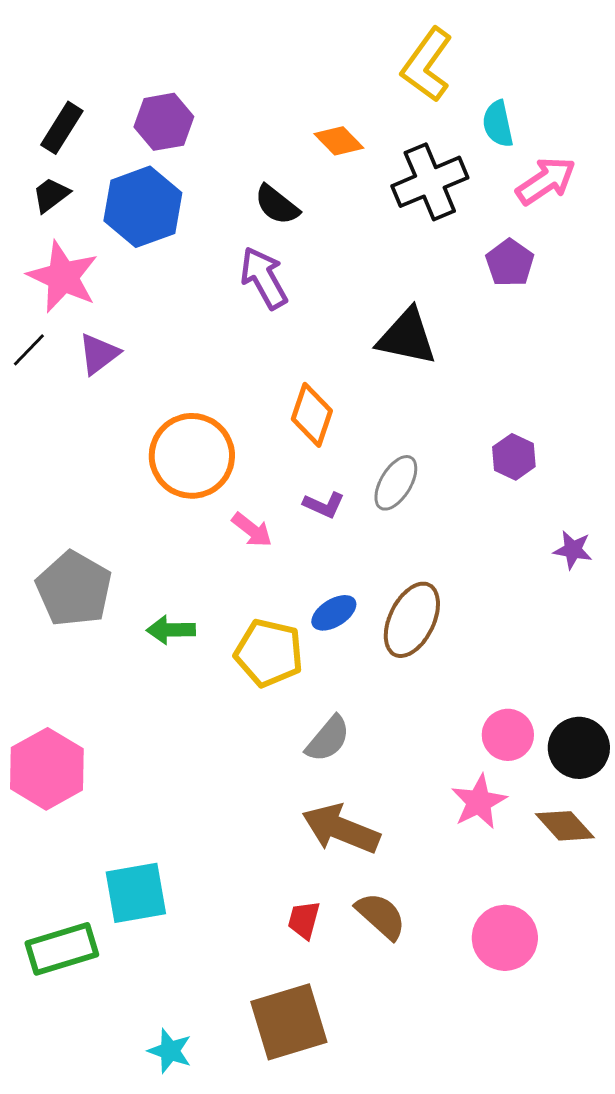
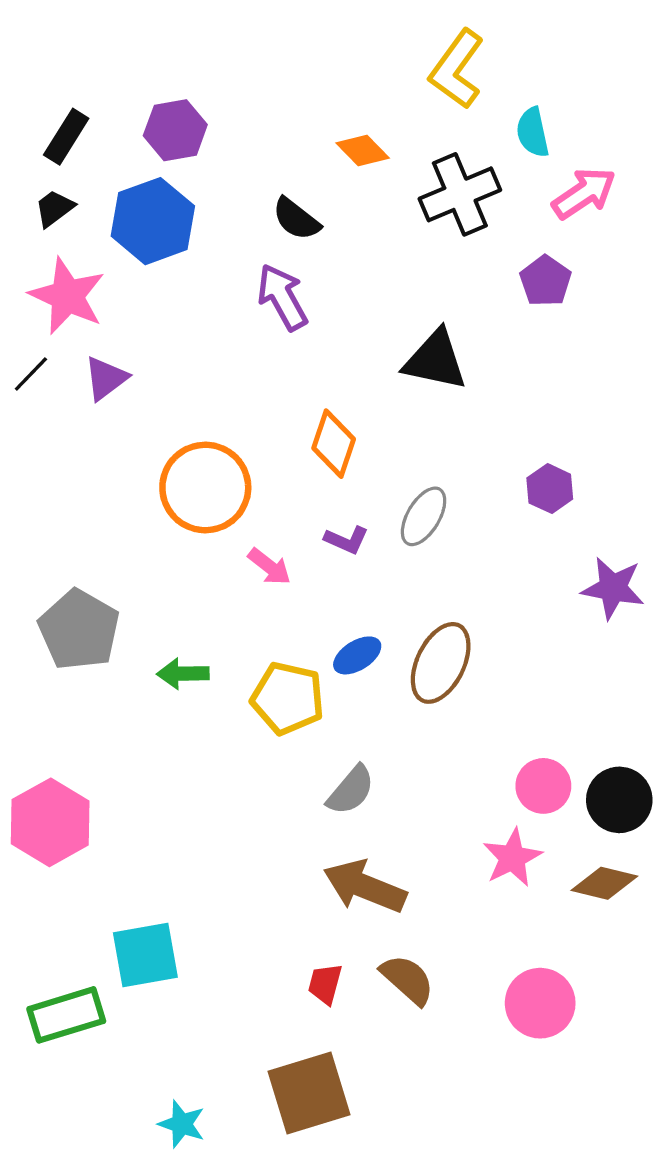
purple star: (573, 550) -> (613, 588), size x1.5
brown diamond: (565, 826) -> (604, 883), turned -34

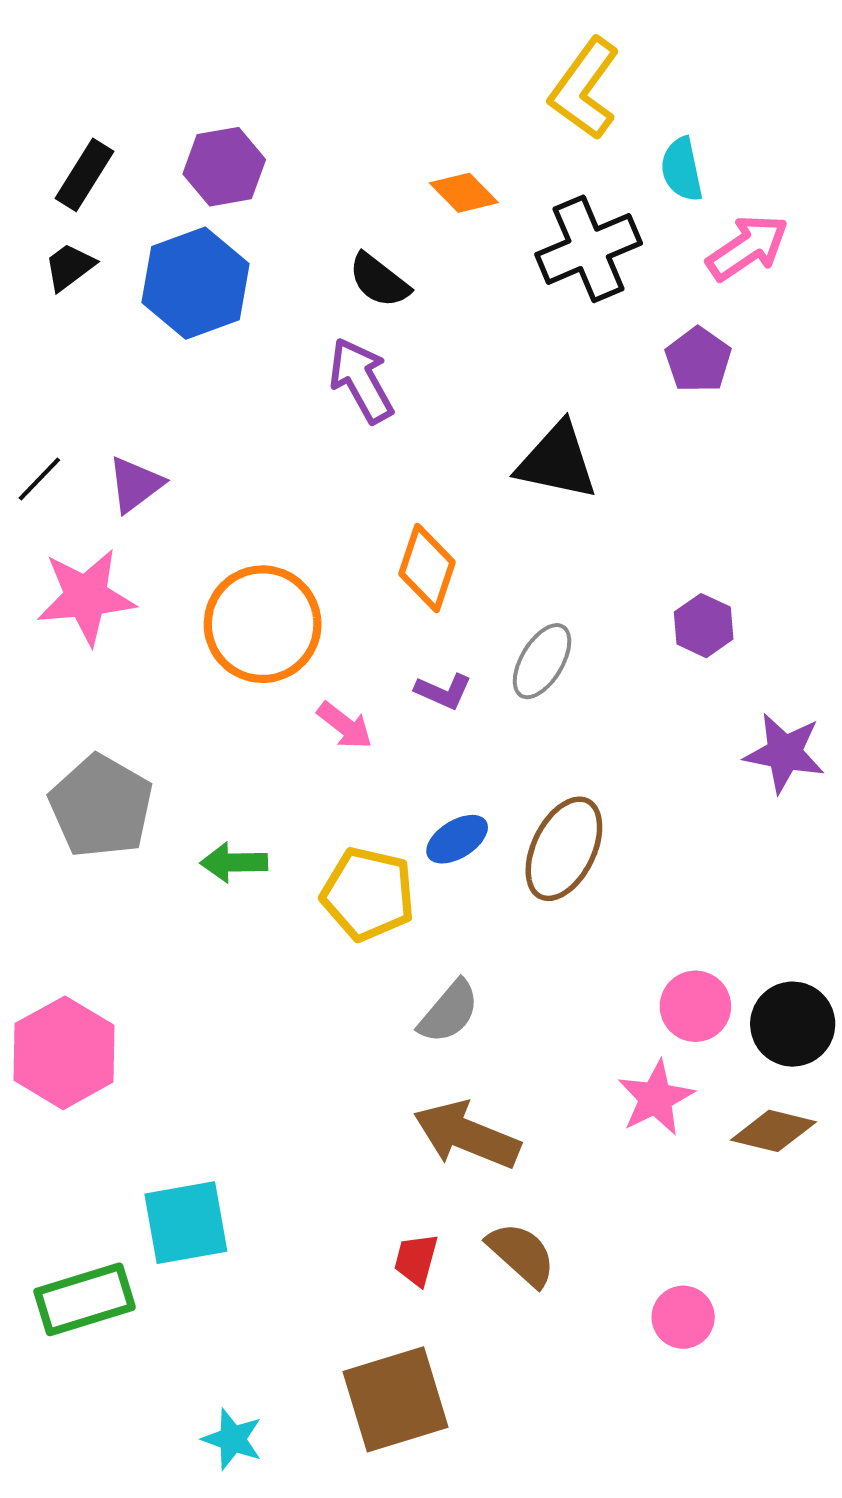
pink star: (67, 296) -> (86, 597), moved, turned -30
pink circle: (540, 1003) -> (683, 1317), moved, size x0.7

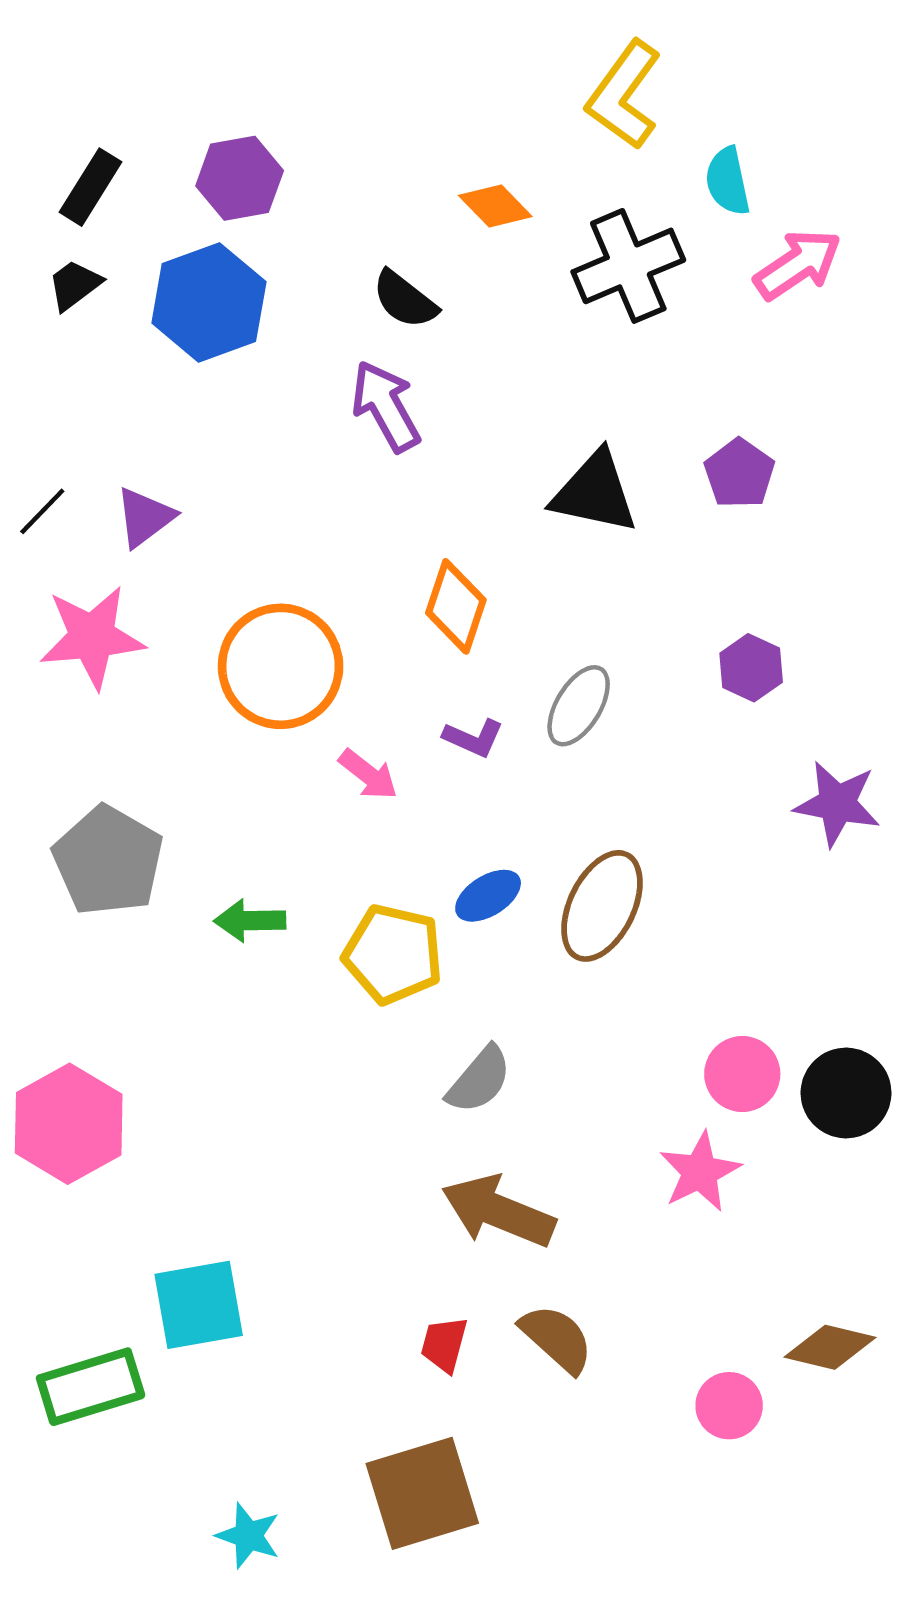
purple pentagon: (698, 360) -> (739, 473), moved
brown diamond: (773, 1131) -> (830, 1347), moved

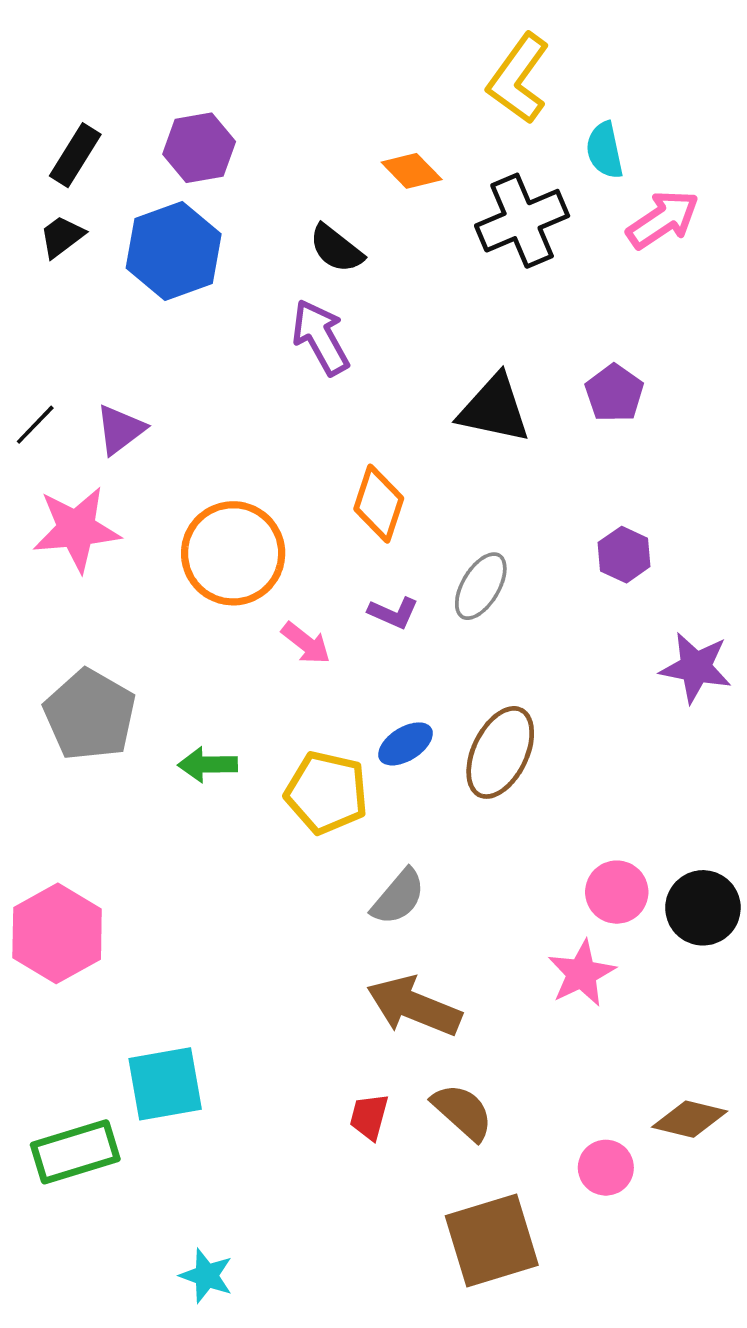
brown square: (422, 1493) -> (492, 1241), moved

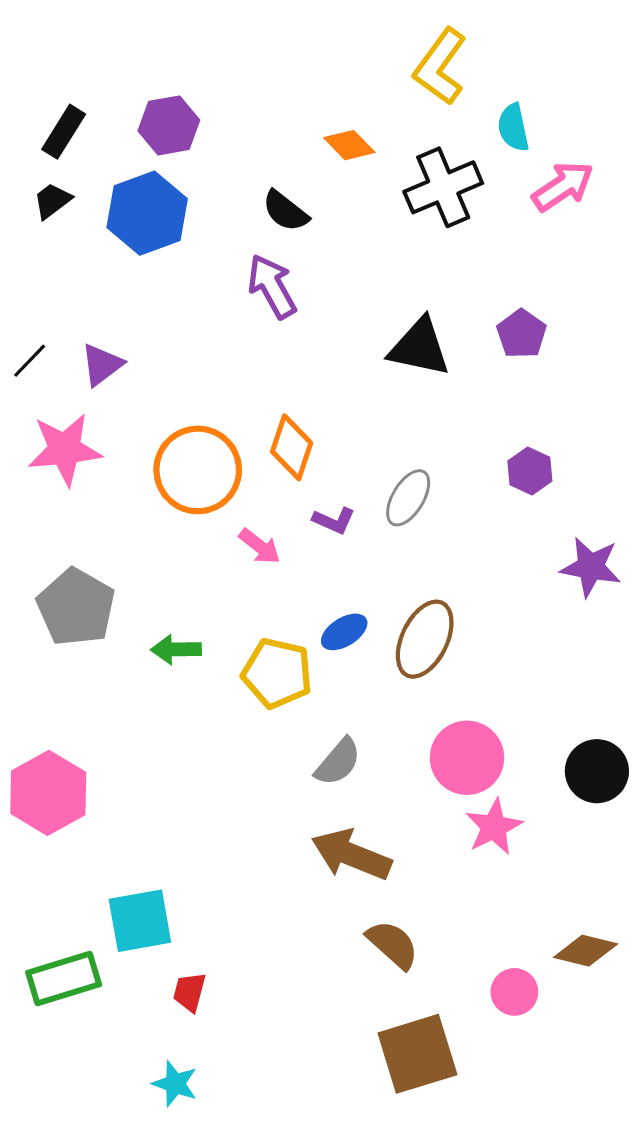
orange diamond: (379, 504) -> (292, 447), moved
pink circle: (617, 892) -> (467, 758), moved, size x1.4
red trapezoid: (369, 1117) -> (189, 992), moved

